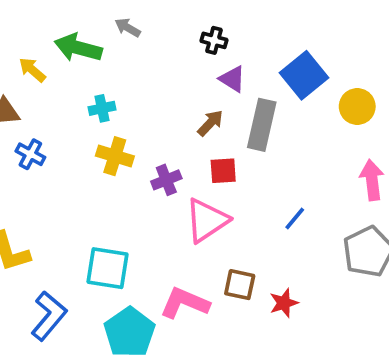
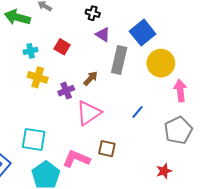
yellow circle: (357, 106) -> (161, 63), moved, size x1.4
brown arrow: (210, 123) -> (91, 78), moved
red square: (223, 171) -> (62, 47), moved, turned 35
red star: (284, 303) -> (164, 171), moved

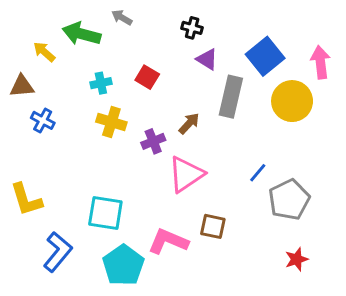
pink arrow: (180, 91) -> (320, 62), moved
gray pentagon: (178, 130) -> (289, 200), moved

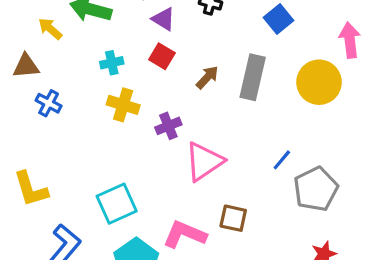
blue square: (265, 56) -> (279, 19), moved, size x0.7
purple triangle: (207, 59) -> (164, 19), moved
brown arrow: (189, 123) -> (207, 77), moved
cyan square: (105, 213) -> (117, 204), turned -33

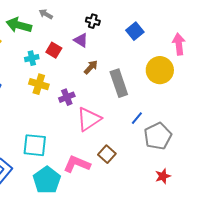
purple triangle: (164, 19) -> (81, 40), moved
red square: (162, 56) -> (54, 50), moved
gray rectangle: (253, 77) -> (119, 83), moved, turned -32
cyan square: (117, 204) -> (35, 145), turned 30
brown square: (233, 218) -> (107, 154), turned 30

